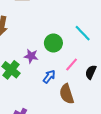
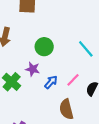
green circle: (53, 43) -> (44, 47), moved
blue arrow: (49, 77) -> (51, 82), moved

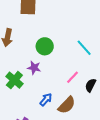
blue arrow: (51, 82) -> (46, 100), moved
brown semicircle: (66, 109) -> (67, 105), turned -120

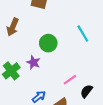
cyan line: (84, 48) -> (83, 34), moved

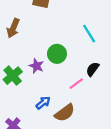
green circle: (48, 43) -> (57, 54), moved
black semicircle: (86, 91) -> (93, 69), moved

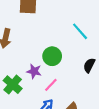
pink line: (76, 84) -> (51, 85), moved

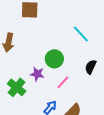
pink line: (51, 85) -> (63, 82), moved

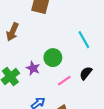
pink line: (63, 82) -> (64, 81), moved

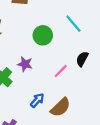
green circle: (53, 58) -> (43, 35), moved

